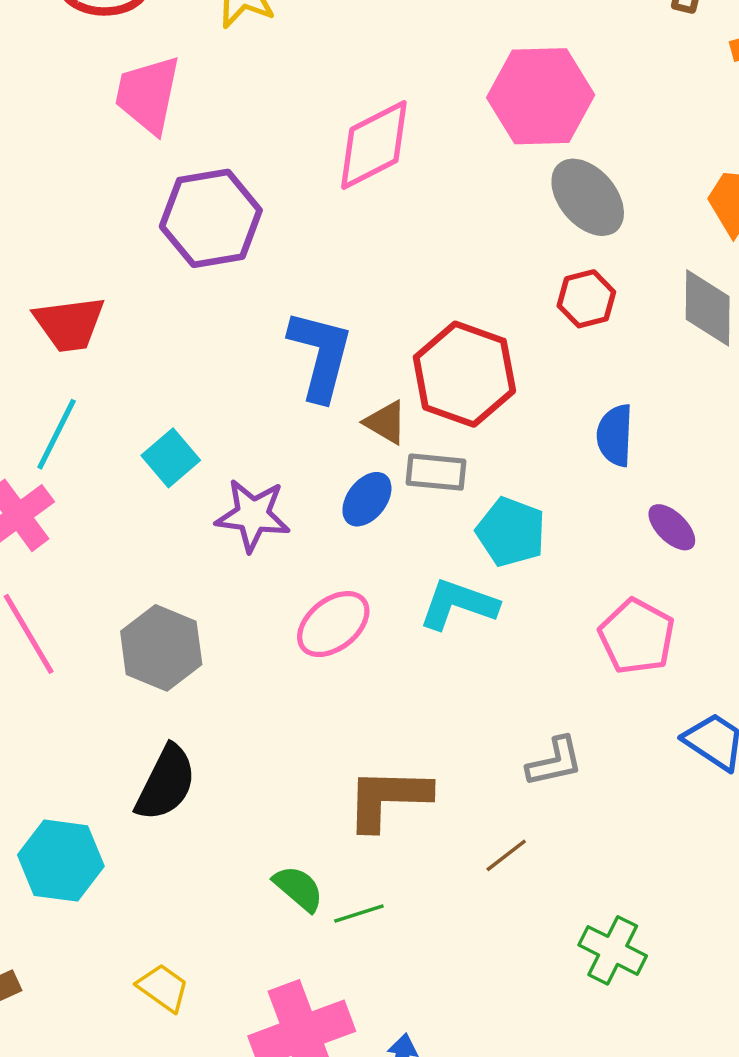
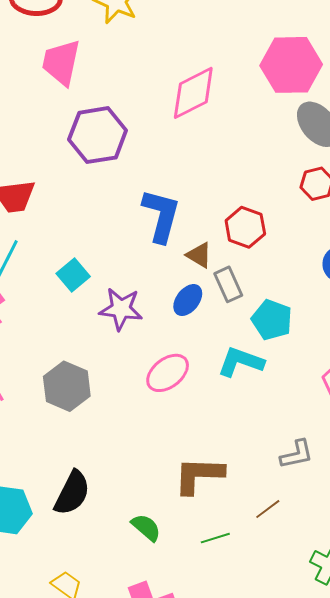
red hexagon: (464, 374) -> (245, 227), size x0.7
gray rectangle: (436, 472) -> (228, 284), turned 60
black semicircle: (166, 783) -> (72, 493), moved
green line: (359, 914) -> (215, 538), moved

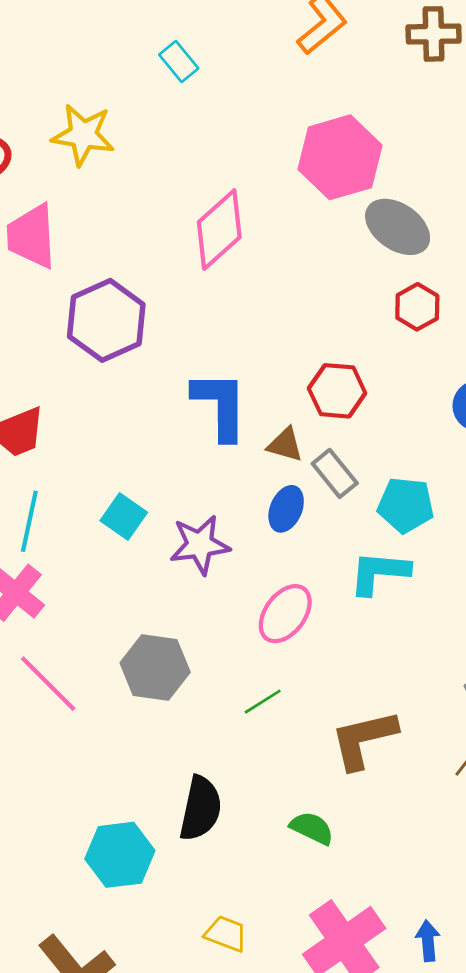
green line: (215, 538) -> (263, 702), moved

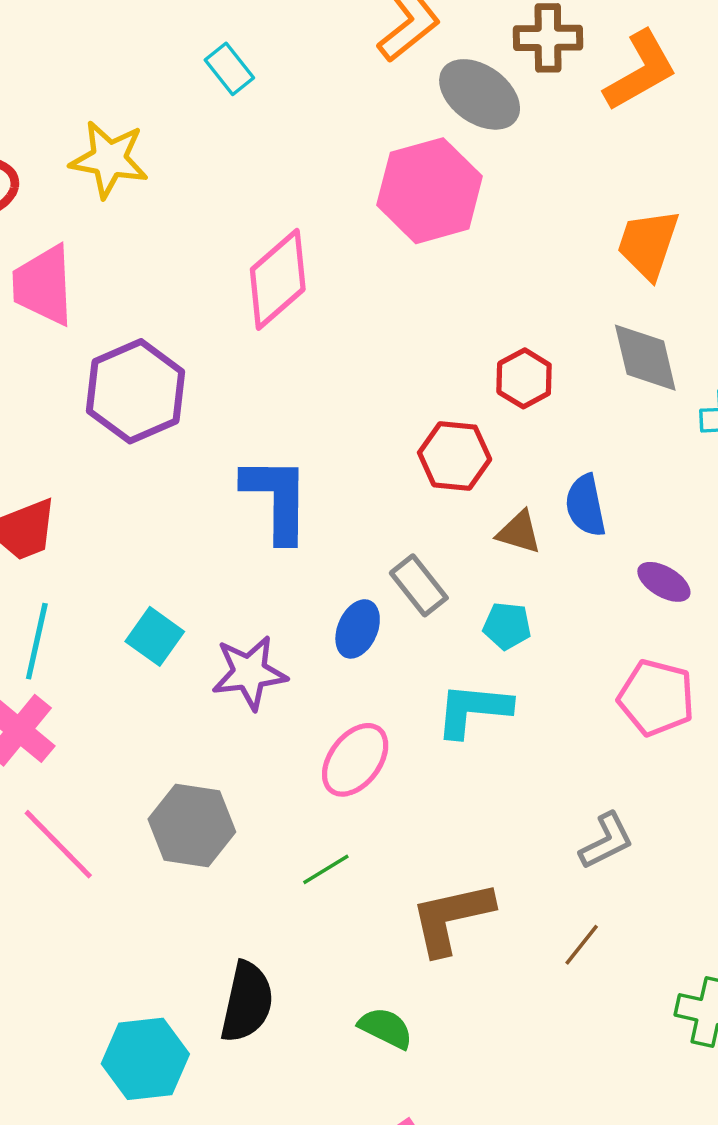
gray ellipse: (398, 227) -> (480, 94), moved
red hexagon: (337, 391) -> (455, 456), moved
brown triangle: (285, 445) -> (519, 532), moved
cyan pentagon: (406, 505) -> (507, 626), size x0.7

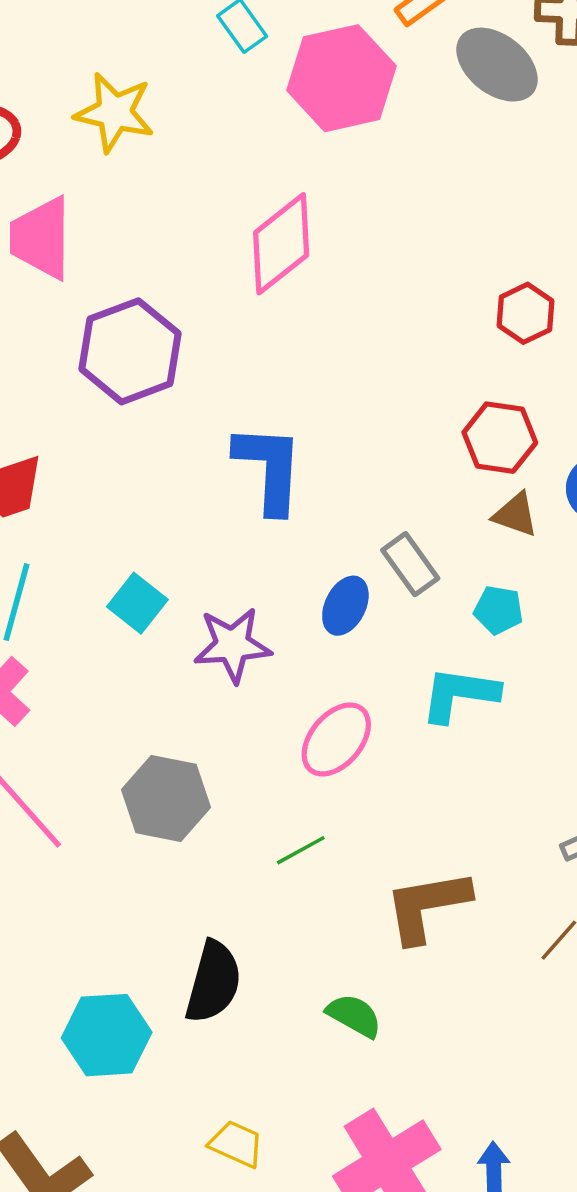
pink hexagon: (430, 191) -> (342, 78), moved
red hexagon: (524, 378) -> (526, 313), moved
red hexagon: (455, 456) -> (500, 438), moved

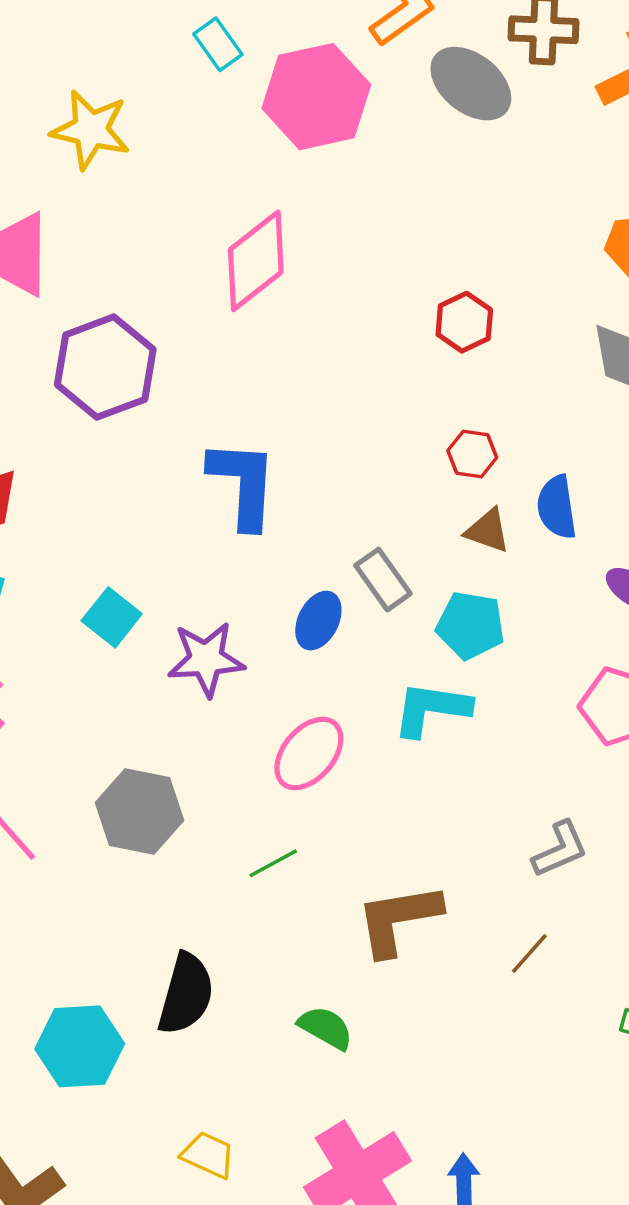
red hexagon: (526, 313) -> (464, 322), moved
red hexagon: (500, 438) -> (472, 454), size x0.7
cyan pentagon: (498, 610) -> (470, 625), size x1.4

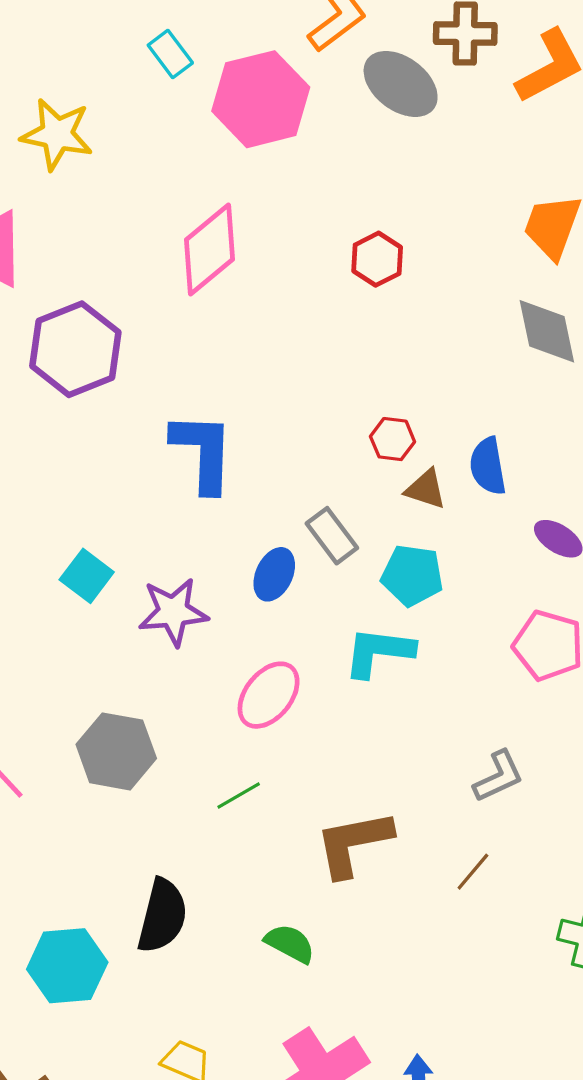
red hexagon: (464, 322) -> (377, 259), moved
red hexagon: (472, 454) -> (393, 439), moved

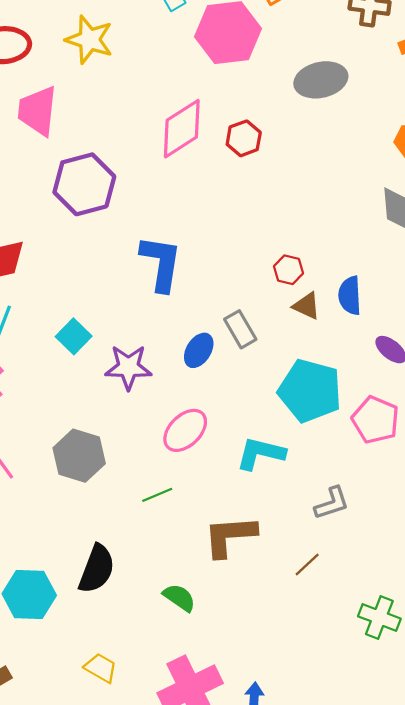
gray ellipse: (401, 84) -> (321, 80), moved, turned -57
red hexagon: (377, 259) -> (244, 138), moved
cyan pentagon: (412, 575) -> (310, 391), moved, size x1.5
cyan L-shape: (379, 652) -> (261, 453), moved

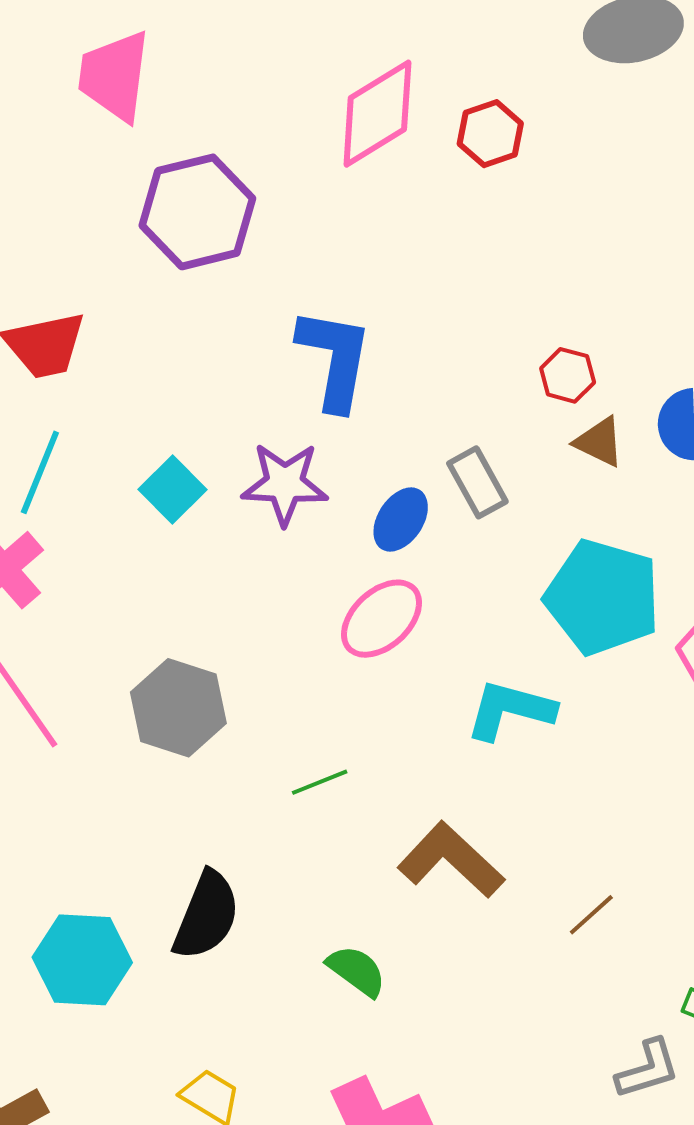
purple star: (128, 367) -> (285, 484), moved
pink ellipse: (185, 430) -> (382, 619), moved
gray L-shape: (332, 503) -> (648, 1069), moved
brown L-shape: (230, 536) -> (451, 860), turned 46

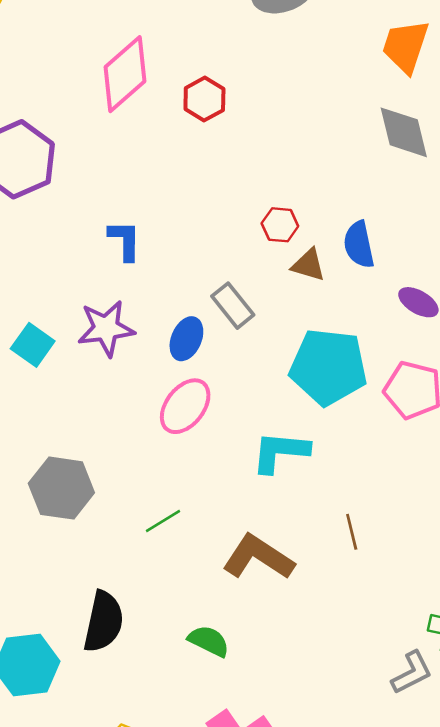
red hexagon: (490, 134) -> (204, 99), moved
blue L-shape: (335, 359) -> (125, 240), size x0.6
brown line: (591, 915) -> (352, 532), moved, turned -52

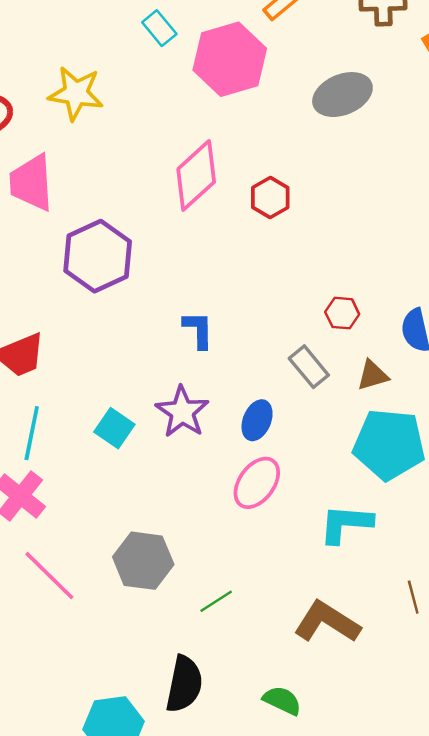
brown triangle: (308, 265) -> (373, 375), moved, turned -32
gray rectangle: (233, 306) -> (309, 367), moved
purple star: (106, 328) -> (182, 412), turned -30
green line: (163, 521) -> (216, 601), moved

